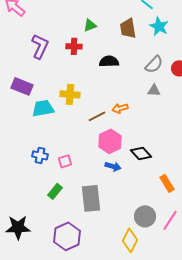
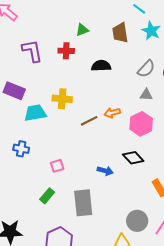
purple L-shape: (40, 46) -> (32, 51), turned -35
pink hexagon: (110, 141) -> (141, 124), moved
blue cross: (40, 155) -> (21, 149), moved

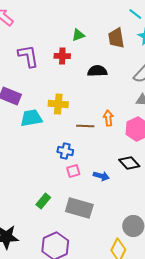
orange arrow: (112, 113) -> (108, 118), turned 98
brown line: (89, 121) -> (85, 126), turned 30
blue cross: (21, 149) -> (65, 151), moved
pink square: (57, 166) -> (73, 171), moved
gray rectangle: (83, 203) -> (79, 208), turned -68

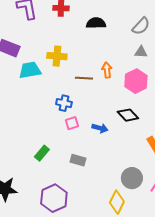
gray rectangle: (79, 208) -> (78, 160), size x0.6

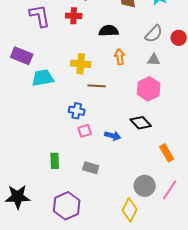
yellow cross: (57, 56) -> (81, 64), moved
orange arrow: (107, 70) -> (120, 57), moved
green rectangle: (42, 153) -> (55, 161), turned -42

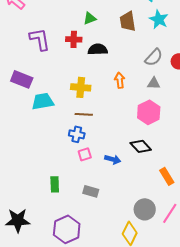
black semicircle: (109, 31) -> (98, 49), moved
brown line: (97, 86) -> (84, 114), moved

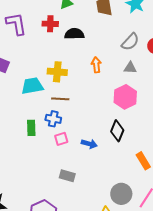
cyan trapezoid: (43, 101) -> (32, 86), moved
black diamond: (141, 146) -> (117, 131), turned 65
green rectangle: (55, 184) -> (31, 128), moved

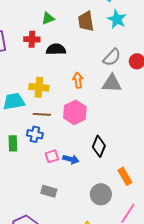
gray triangle: (130, 68) -> (112, 83), size x1.5
pink hexagon: (125, 97) -> (75, 112), moved
pink square: (61, 139) -> (52, 156), moved
gray circle: (121, 194) -> (101, 194), moved

